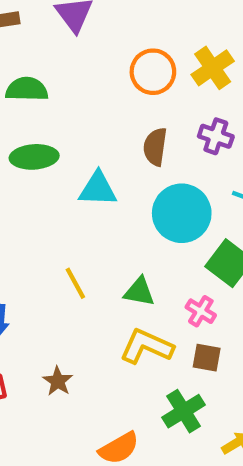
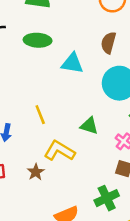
yellow line: (75, 283) -> (40, 115), moved
yellow L-shape: (147, 346) -> (59, 151), moved

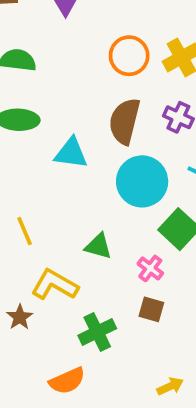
brown semicircle: (108, 43) -> (125, 121), size x1.4
green cross: (107, 198) -> (97, 332), moved

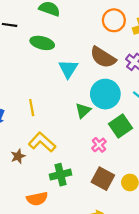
brown semicircle: (125, 121) -> (103, 57), turned -84
cyan triangle: (71, 153) -> (68, 69), turned 42
green triangle: (98, 246) -> (83, 111), moved, turned 49
brown square: (151, 309) -> (103, 179), moved, size x1.5

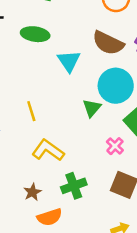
brown star: (18, 156) -> (32, 192), moved

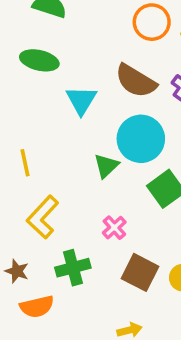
pink cross: (115, 146) -> (114, 228), moved
yellow L-shape: (48, 150) -> (43, 217), turned -88
brown star: (32, 192) -> (17, 271), turned -30

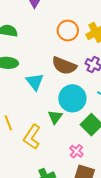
yellow L-shape: (43, 217) -> (32, 137), moved
pink cross: (114, 228) -> (76, 151), moved

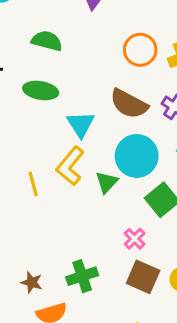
yellow L-shape: (32, 137) -> (70, 166), moved

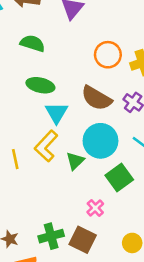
green ellipse: (41, 90) -> (40, 85), moved
brown square: (143, 277) -> (83, 240), moved

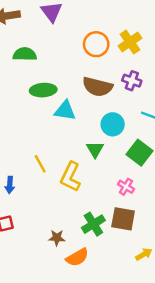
cyan triangle: (56, 113) -> (65, 111), turned -35
cyan circle: (100, 141) -> (113, 124), size x0.7
yellow L-shape: (46, 146) -> (71, 177), moved

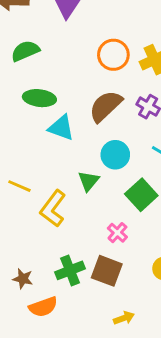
green semicircle: (25, 54) -> (25, 51), turned -35
brown semicircle: (97, 87) -> (106, 106), turned 112
yellow line: (40, 164) -> (19, 186), turned -48

